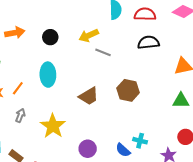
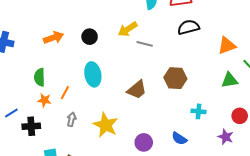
cyan cross: (140, 141) -> (199, 111), moved

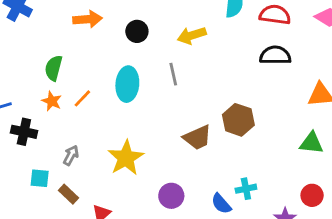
gray line: (145, 44) -> (173, 74), moved, turned 49
brown trapezoid: (137, 90) -> (197, 137), moved
cyan cross: (199, 111) -> (246, 189), moved, turned -32
gray arrow: (71, 119) -> (71, 155), moved

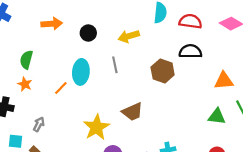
orange line: (82, 98) -> (61, 88), moved
brown hexagon: (238, 120) -> (163, 71), moved
yellow star: (126, 158) -> (96, 127), moved

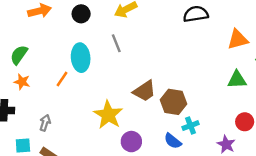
green semicircle: (26, 60) -> (19, 55), turned 30
brown hexagon: (163, 71) -> (174, 102), moved

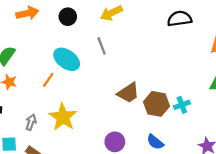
cyan ellipse: (81, 58) -> (67, 59), turned -50
yellow star: (108, 115) -> (63, 117), moved
cyan cross: (191, 126) -> (182, 105), moved

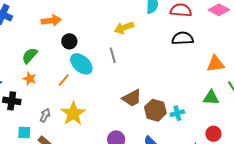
black circle: (68, 17) -> (69, 41), moved

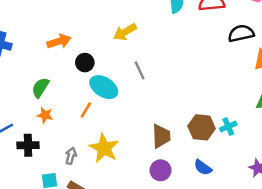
yellow arrow: (124, 28) -> (125, 32), moved
black semicircle: (183, 38) -> (241, 33), moved
brown trapezoid: (132, 98) -> (161, 136), moved, turned -55

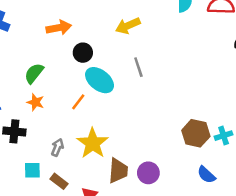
brown trapezoid: (161, 136) -> (118, 171), moved
blue semicircle: (203, 167) -> (206, 175), moved

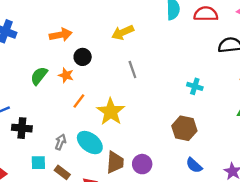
cyan ellipse: (100, 80) -> (90, 143), moved
orange star: (36, 102) -> (66, 75), moved
cyan cross: (224, 136) -> (195, 86), moved, turned 35
yellow star: (93, 143) -> (111, 112), moved

